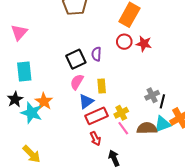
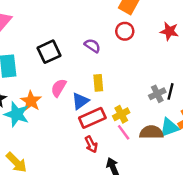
red star: (144, 44) -> (169, 31), moved
purple semicircle: (96, 54) -> (92, 46), turned 120
black square: (76, 59) -> (49, 52), moved
pink semicircle: (77, 82) -> (59, 88), moved
black line: (162, 101) -> (171, 91), moved

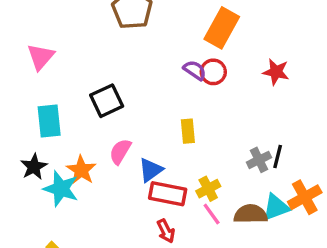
purple semicircle: (92, 46) -> (195, 70), moved
yellow rectangle: (98, 83) -> (188, 131), moved
red rectangle: (92, 118) -> (168, 194), turned 35

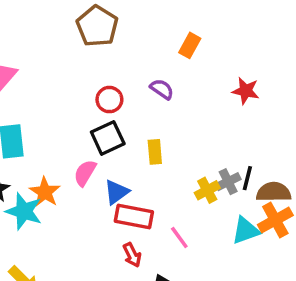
orange rectangle: (222, 28) -> (190, 45), size x0.6
red circle: (213, 72) -> (109, 100), moved
black square: (107, 101) -> (108, 138), moved
yellow cross: (208, 189) -> (207, 190), moved
brown semicircle: (251, 214) -> (274, 192), moved

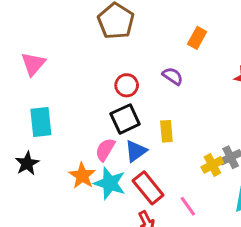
orange star: (45, 192) -> (82, 176), moved
blue triangle: (116, 192) -> (136, 151), moved
cyan star: (24, 211) -> (110, 183), moved
red rectangle: (134, 217) -> (148, 188), turned 40

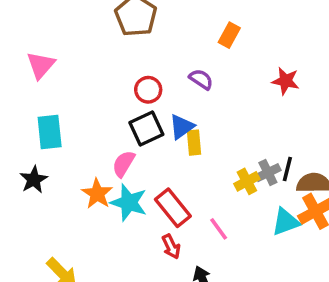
blue triangle: (136, 151) -> (182, 127), moved

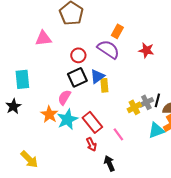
orange rectangle: (229, 35) -> (117, 31), moved
pink triangle: (41, 65) -> (43, 38), moved, turned 42
purple semicircle: (201, 79) -> (108, 49), size x1.6
red star: (286, 81) -> (146, 50), moved
cyan star: (129, 202) -> (67, 119), turned 30

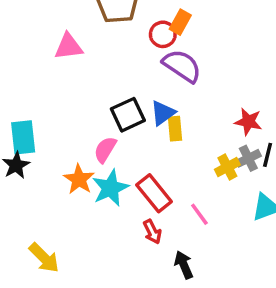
orange rectangle: (117, 31) -> (180, 22), moved
red star: (146, 50) -> (248, 122), moved
red circle: (78, 55) -> (163, 34), moved
cyan rectangle: (22, 79) -> (23, 137), moved

